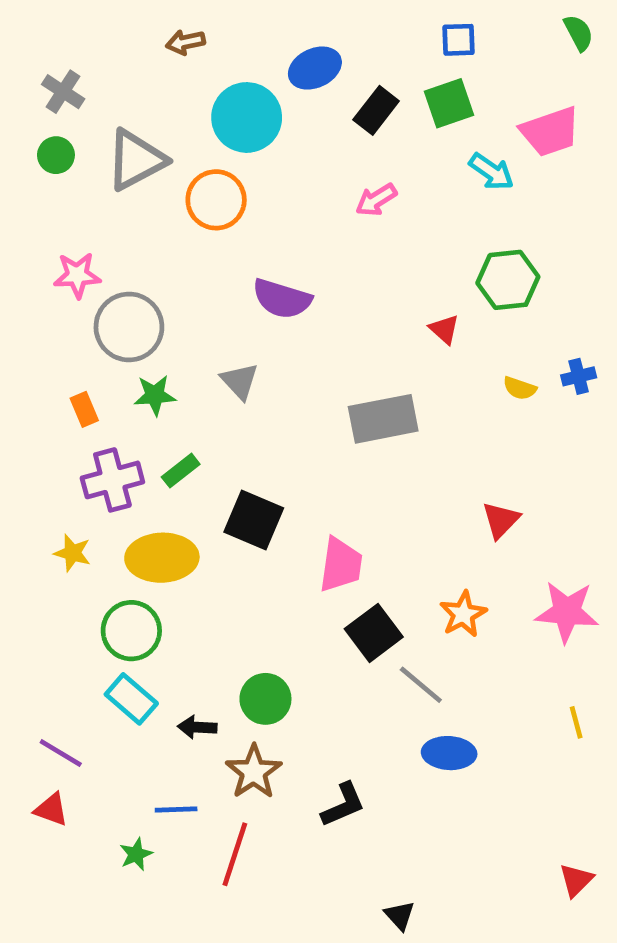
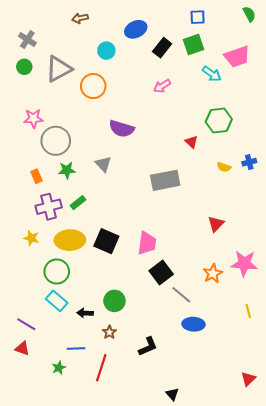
cyan circle: (247, 117) -> (106, 51), size x0.6
black square: (254, 520) -> (106, 241), moved
orange star: (463, 614) -> (213, 274), moved
brown star: (254, 772) -> (109, 332), size x0.6

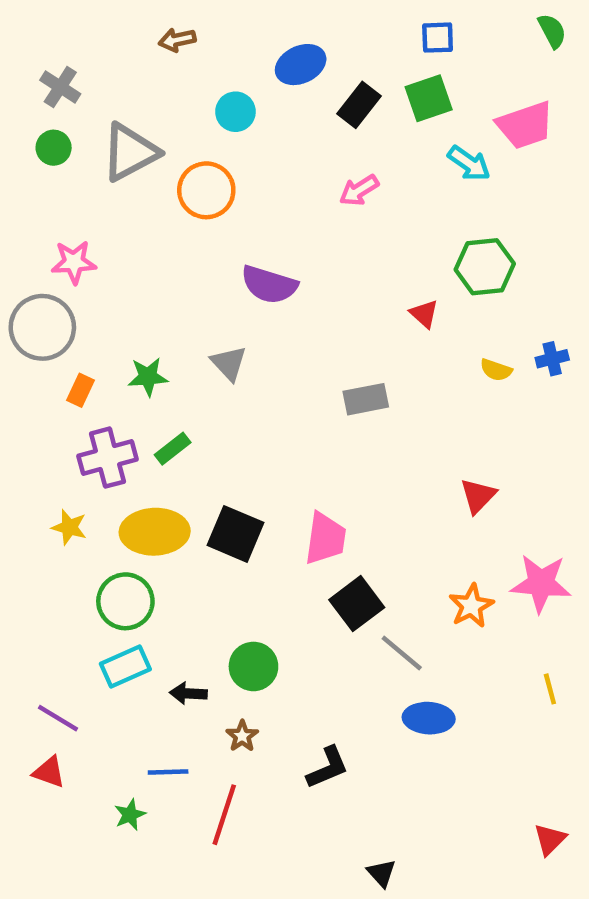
gray circle: (56, 141) -> (42, 327), moved
orange rectangle: (36, 176) -> (81, 390), turned 48
gray rectangle: (165, 180) -> (366, 399), size x0.7
cyan rectangle: (57, 301) -> (125, 666), turned -65

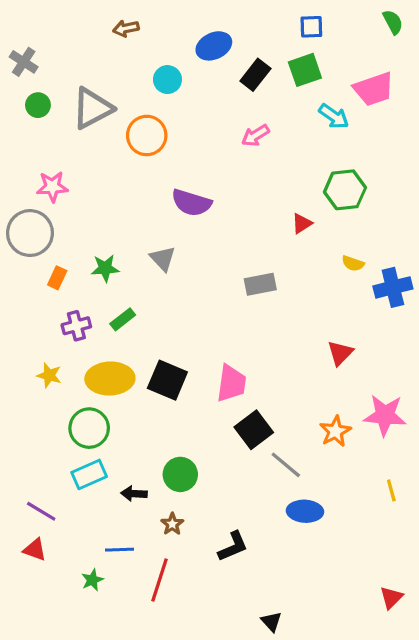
gray cross: (60, 87) -> (24, 62), moved
red triangle: (424, 314) -> (302, 223), turned 45
blue cross: (552, 359) -> (393, 287), moved, size x1.6
purple cross: (107, 458) -> (76, 326), size x0.7

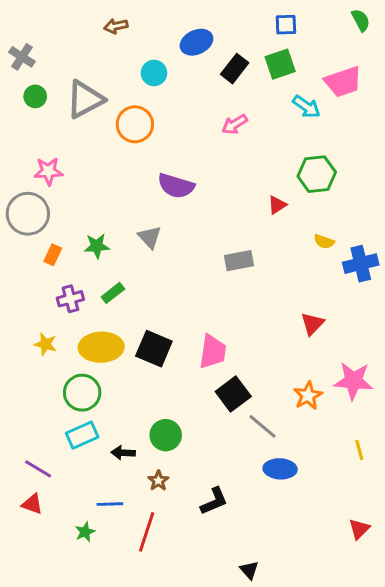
red triangle: (391, 598) -> (359, 529), moved

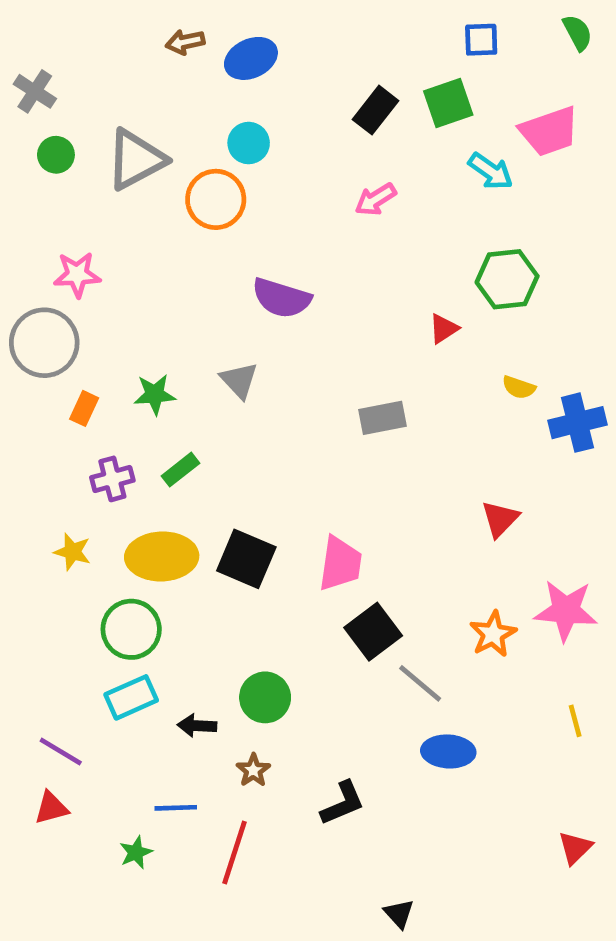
blue square: (286, 25) -> (481, 40), moved
blue ellipse: (196, 42) -> (251, 58), moved
cyan circle: (154, 73) -> (249, 143), moved
red triangle: (32, 504) -> (51, 808), turned -35

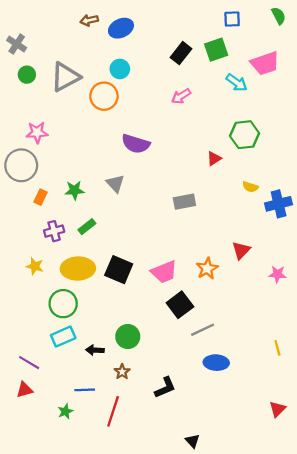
pink trapezoid: (340, 564) -> (164, 272), turned 60
pink star: (566, 611) -> (277, 274), moved, size x0.6
orange star: (493, 634) -> (207, 268), moved
gray line: (420, 683) -> (203, 330), turned -65

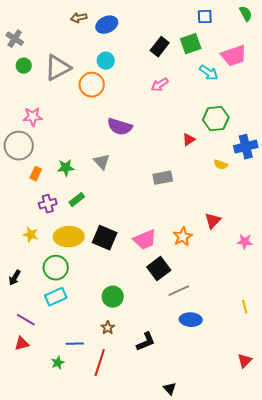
blue cross: (279, 204) -> (246, 147), moved
black arrow: (95, 350) -> (15, 278), moved, turned -63

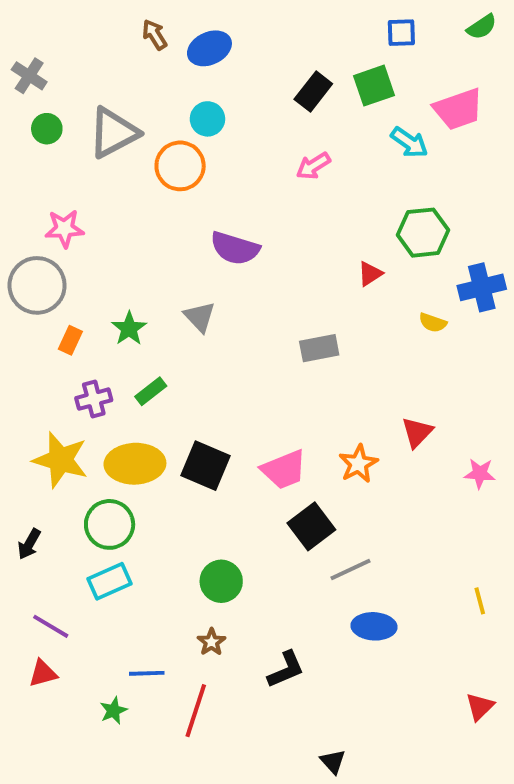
green semicircle: (246, 14) -> (482, 27), turned 84
brown arrow: (79, 18) -> (155, 35), turned 70
green star: (66, 168) -> (129, 329), turned -30
yellow star: (31, 235) -> (61, 460), size x1.8

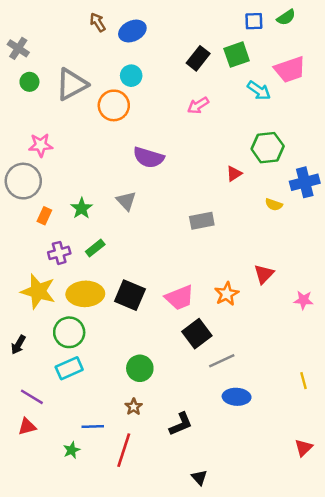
green semicircle: (482, 27) -> (286, 17), moved
black triangle: (333, 762) -> (199, 477), moved

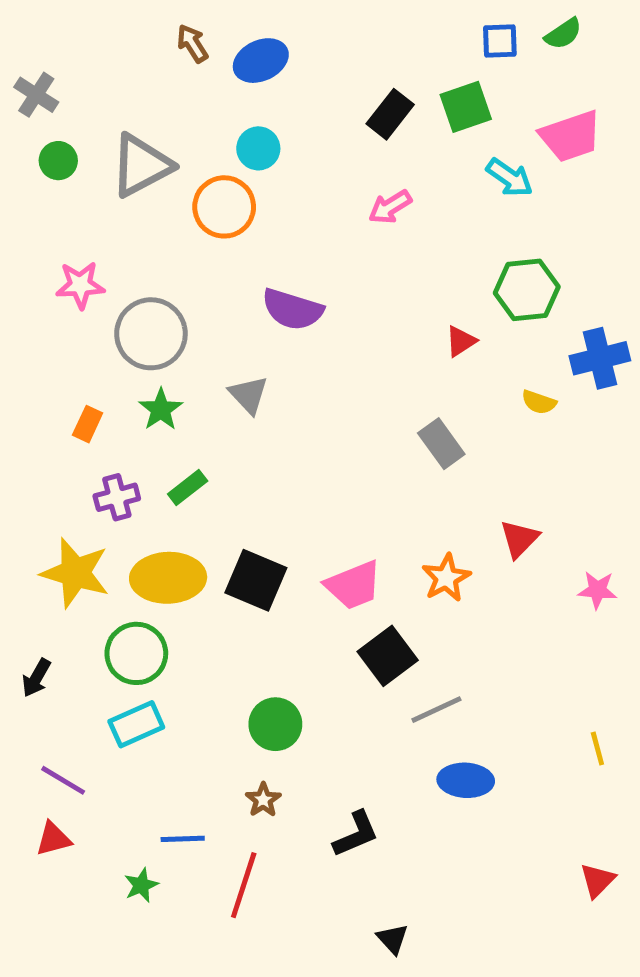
gray circle: (23, 181) -> (151, 334), moved
gray rectangle: (202, 221) -> (441, 444), moved, turned 65

